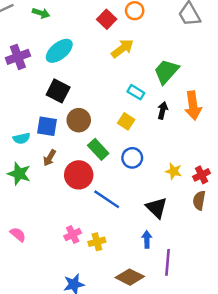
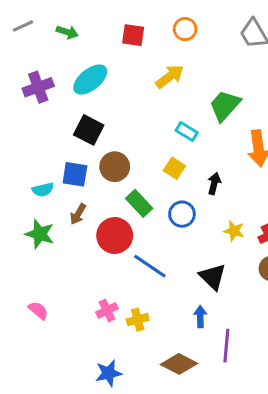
red square: (107, 19) -> (133, 35), moved, turned -36
black arrow: (163, 110) -> (214, 184), moved

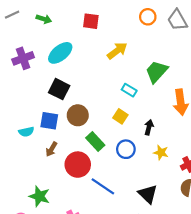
orange circle: (185, 29) -> (148, 17), moved
yellow star: (234, 231) -> (161, 153), moved
green star: (40, 234) -> (39, 196), moved

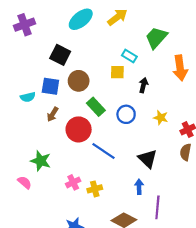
cyan ellipse: (60, 53) -> (81, 19), moved
yellow square: (120, 116) -> (117, 72), moved, turned -32
black arrow: (149, 127) -> (143, 85), moved

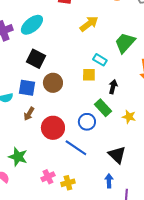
cyan ellipse: (81, 19) -> (32, 25), moved
green rectangle: (96, 107) -> (103, 108), moved
blue circle: (126, 114) -> (87, 122), moved

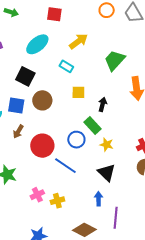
cyan ellipse: (32, 25) -> (37, 44), moved
cyan rectangle: (100, 60) -> (66, 66), moved
yellow star: (129, 117) -> (107, 145), moved

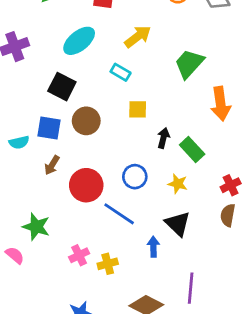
black arrow: (103, 104) -> (163, 138), moved
green rectangle: (92, 126) -> (192, 149), moved
blue arrow: (99, 199) -> (153, 247), moved

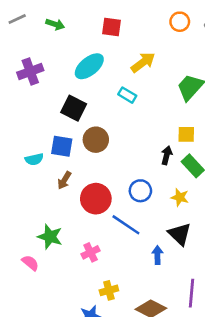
yellow square: (138, 109) -> (186, 134), moved
pink cross: (79, 255) -> (91, 252), moved
yellow cross: (108, 264) -> (109, 290), moved

